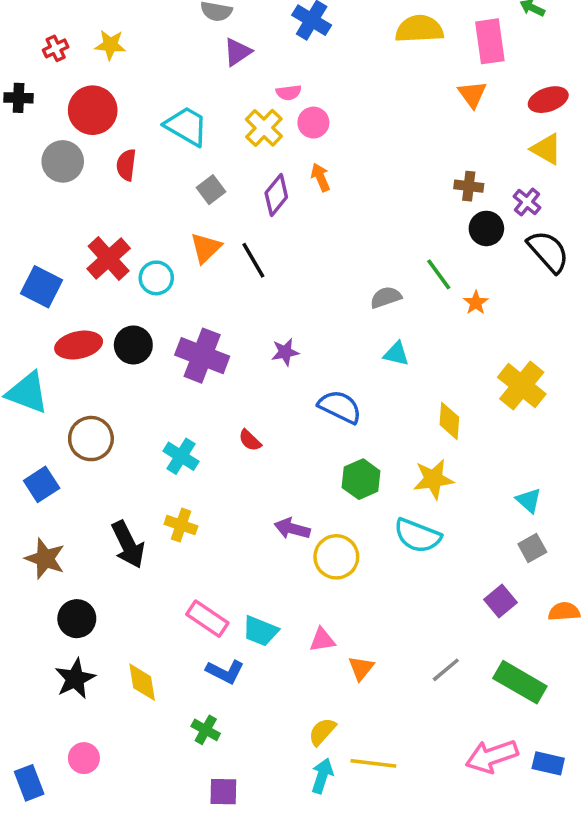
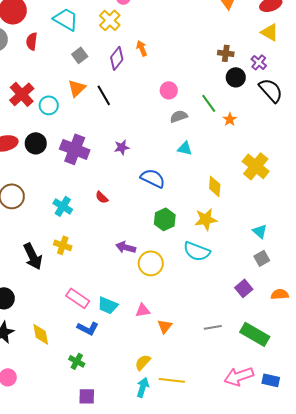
pink circle: (313, 123) -> (169, 90), moved
gray line: (446, 670) -> (213, 327), turned 30

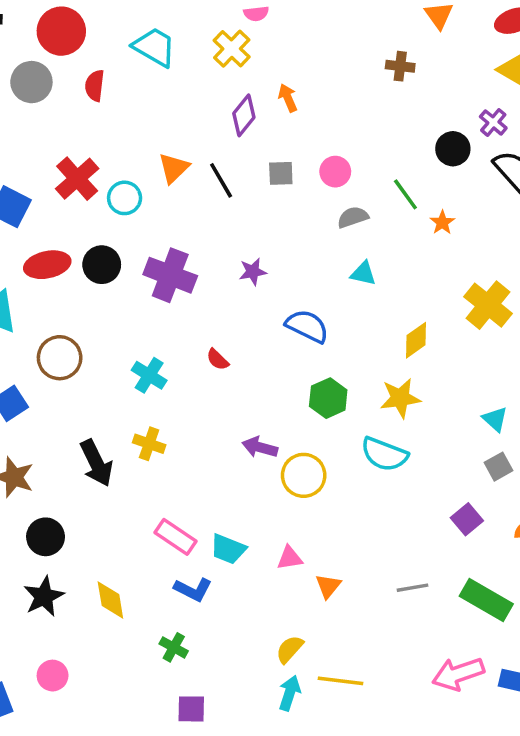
brown cross: (226, 53) -> (400, 66), moved
gray square: (80, 55) -> (281, 173), moved, turned 35
yellow diamond: (215, 186) -> (416, 340), turned 50

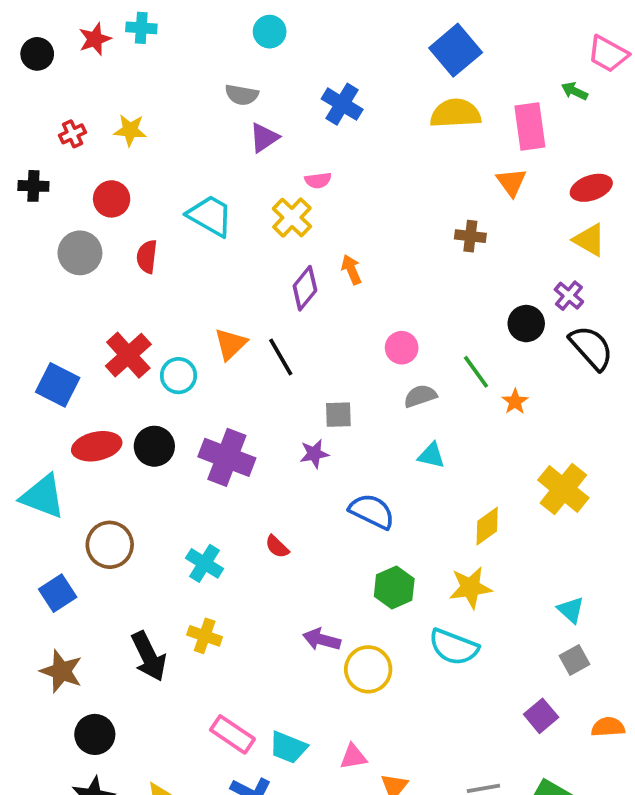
red circle: (61, 31) -> (112, 199), size x0.7
gray square: (281, 173) -> (338, 415), moved

